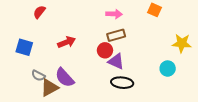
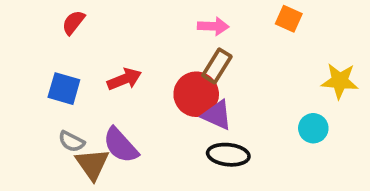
brown rectangle: (116, 35) -> (217, 66), turned -42
blue square: (24, 47) -> (64, 89), moved
red circle: (105, 50) -> (196, 94), size x1.5
brown triangle: (49, 88) -> (92, 164), turned -36

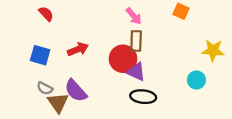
red semicircle: (73, 22) -> (46, 14), turned 98
pink arrow: (213, 26) -> (134, 16), turned 48
brown rectangle: (217, 66) -> (136, 41), turned -30

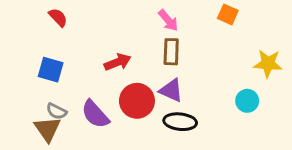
red arrow: (78, 49) -> (118, 62), moved
red circle: (123, 59) -> (137, 101), moved
brown triangle: (58, 103) -> (48, 129), moved

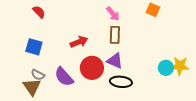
yellow star: (268, 64) -> (180, 66), moved

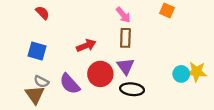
purple triangle: (115, 61) -> (125, 66), turned 30

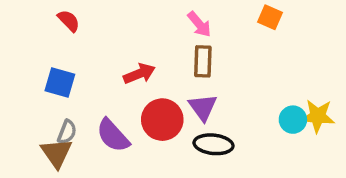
gray semicircle: (41, 82) -> (67, 132), turned -96

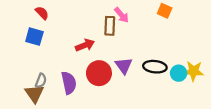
brown rectangle: (203, 61) -> (110, 26), moved
blue square: (60, 83) -> (34, 37), moved
purple semicircle: (113, 135) -> (69, 83), turned -150
black ellipse: (213, 144) -> (155, 67), moved

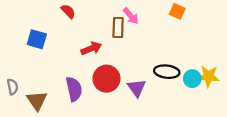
red semicircle: (42, 13) -> (68, 11), moved
purple triangle: (124, 66) -> (137, 88), moved
gray semicircle: (41, 81) -> (13, 87), moved, turned -32

